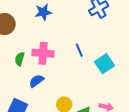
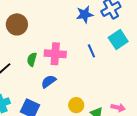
blue star: (43, 12) -> (85, 14), moved
cyan square: (105, 64) -> (118, 39), moved

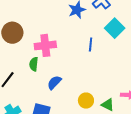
blue line: (91, 51) -> (91, 44), turned 40
pink cross: (55, 54) -> (45, 45), moved

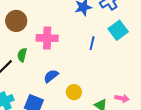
green semicircle: (34, 64) -> (22, 55), moved
yellow circle: (86, 101) -> (74, 92), moved

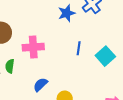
cyan square: (118, 30) -> (105, 56), moved

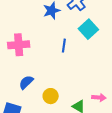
cyan square: (105, 56) -> (88, 29), moved

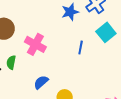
pink cross: (19, 45) -> (35, 44), turned 30

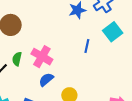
pink cross: (35, 44) -> (42, 57), moved

